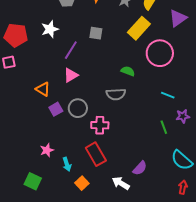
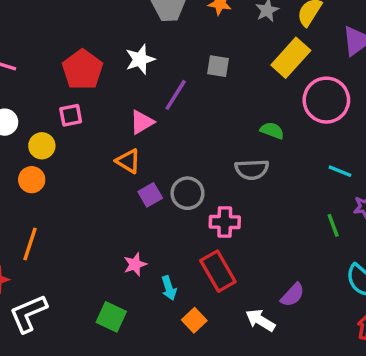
red pentagon: (16, 35) -> (82, 70), turned 30
pink triangle: (71, 75) -> (142, 122), moved

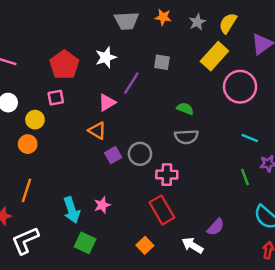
green semicircle: (272, 131) -> (185, 109), moved
cyan arrow: (169, 288) -> (72, 210), moved, size x1.5

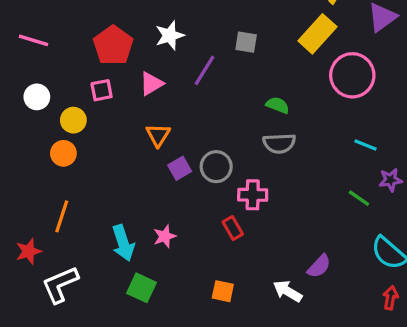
pink triangle: (107, 103) -> (151, 84), moved
orange triangle: (97, 131) -> (158, 135), turned 30
green line: (245, 177) -> (359, 198), turned -35
red rectangle: (162, 210) -> (233, 228), moved, size x0.6
orange square: (145, 245) -> (223, 291), turned -35

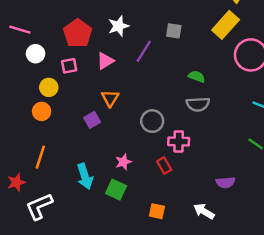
white circle: (37, 97) -> (36, 54), moved
purple square: (180, 168) -> (92, 120), moved
pink star: (165, 236) -> (123, 162), moved
purple semicircle: (319, 266) -> (226, 182), moved, turned 42
green square: (141, 288) -> (116, 190), moved

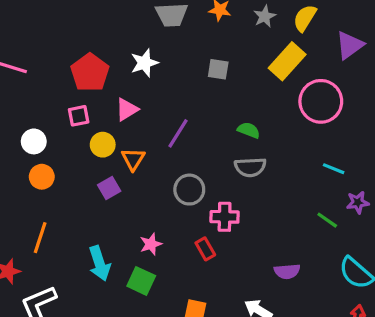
purple line: (144, 51) -> (178, 133), moved
white circle: (36, 54) -> (34, 141), moved
yellow circle: (49, 87) -> (103, 145), moved

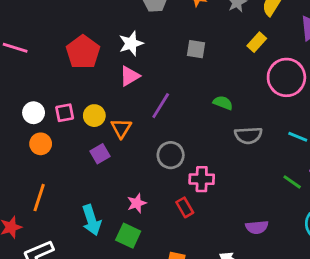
yellow rectangle: (287, 61) -> (257, 42), size x0.6
pink triangle: (127, 109) -> (130, 76), moved
pink square: (79, 116) -> (65, 113), moved
gray semicircle: (250, 167) -> (248, 135), moved

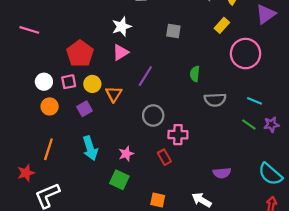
red pentagon: (83, 52) -> (80, 54), moved
green semicircle: (223, 103) -> (195, 74), turned -105
purple square: (100, 154) -> (84, 109), moved
green line: (292, 182) -> (249, 124), moved
cyan arrow: (91, 220) -> (90, 148), moved

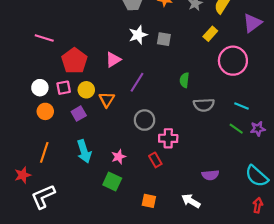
white star: (122, 27) -> (138, 35), moved
pink line: (29, 30) -> (44, 38), moved

